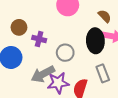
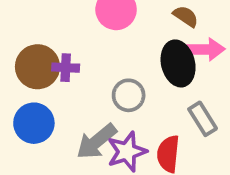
brown circle: (19, 27) -> (37, 67), size x1.5
purple cross: (39, 39) -> (66, 68), moved

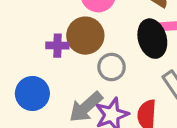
brown circle: (37, 67) -> (85, 36), moved

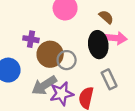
brown circle: (85, 36) -> (50, 54), moved

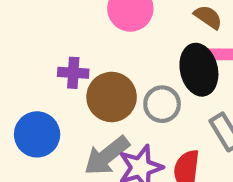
gray circle: (67, 60) -> (162, 104), moved

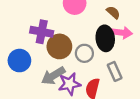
purple cross: (73, 73) -> (42, 32), size x1.5

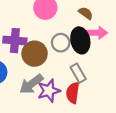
gray circle: (84, 53) -> (61, 43), moved
gray rectangle: (115, 71) -> (78, 73), moved

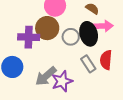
brown circle: (35, 54) -> (47, 28), moved
red semicircle: (73, 93) -> (106, 60), moved

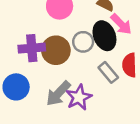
pink arrow: (103, 26) -> (121, 24), turned 54
brown circle: (47, 28) -> (56, 50), moved

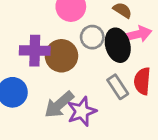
pink arrow: (121, 24) -> (138, 34), turned -65
gray circle: (83, 42) -> (92, 37), moved

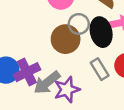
purple cross: (35, 51) -> (27, 72), moved, turned -30
brown circle: (61, 56) -> (66, 39), moved

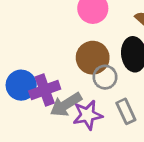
gray circle: (79, 24) -> (105, 77), moved
gray rectangle: (100, 69) -> (126, 111), moved

